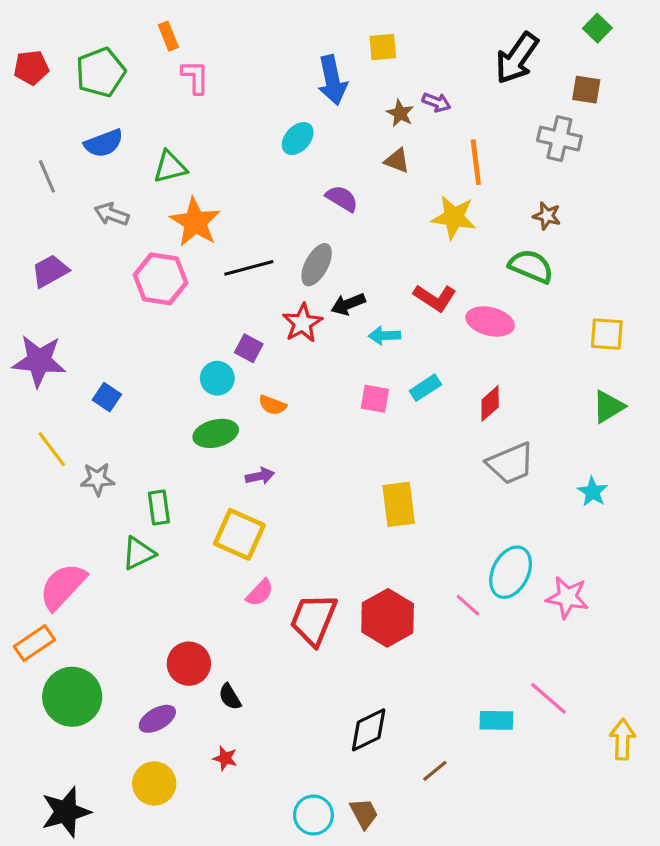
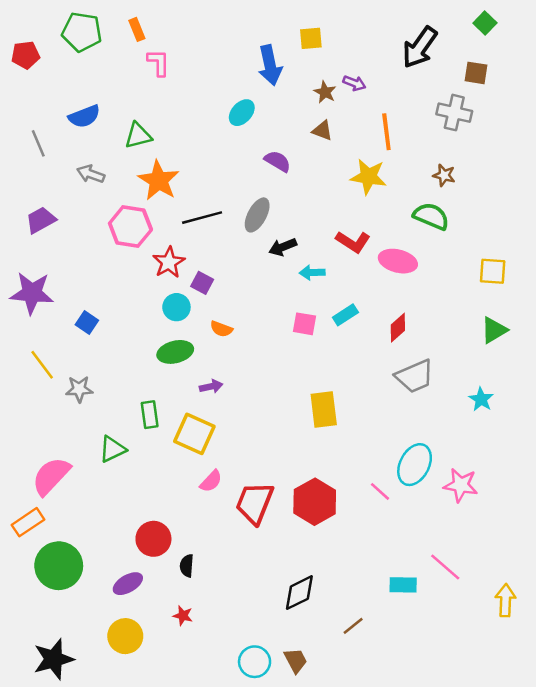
green pentagon: (101, 72) -> (82, 32), moved, turned 30
red star: (302, 323) -> (169, 262), moved
green rectangle: (159, 508) -> (150, 415), moved
black semicircle: (230, 697) -> (187, 566), turned 35

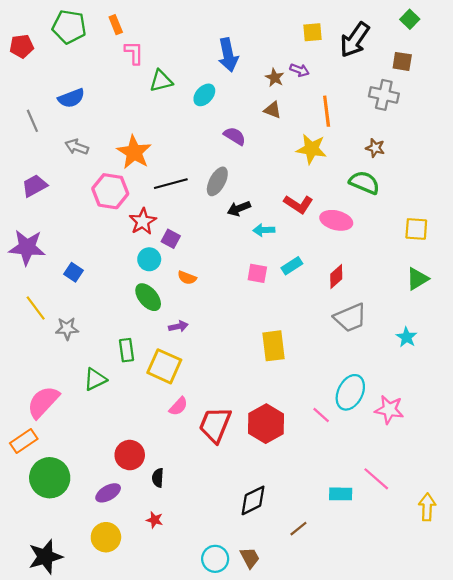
yellow square: (311, 38) -> (312, 32), moved
green triangle: (138, 136) -> (161, 81), moved
green ellipse: (175, 352) -> (148, 297), turned 64

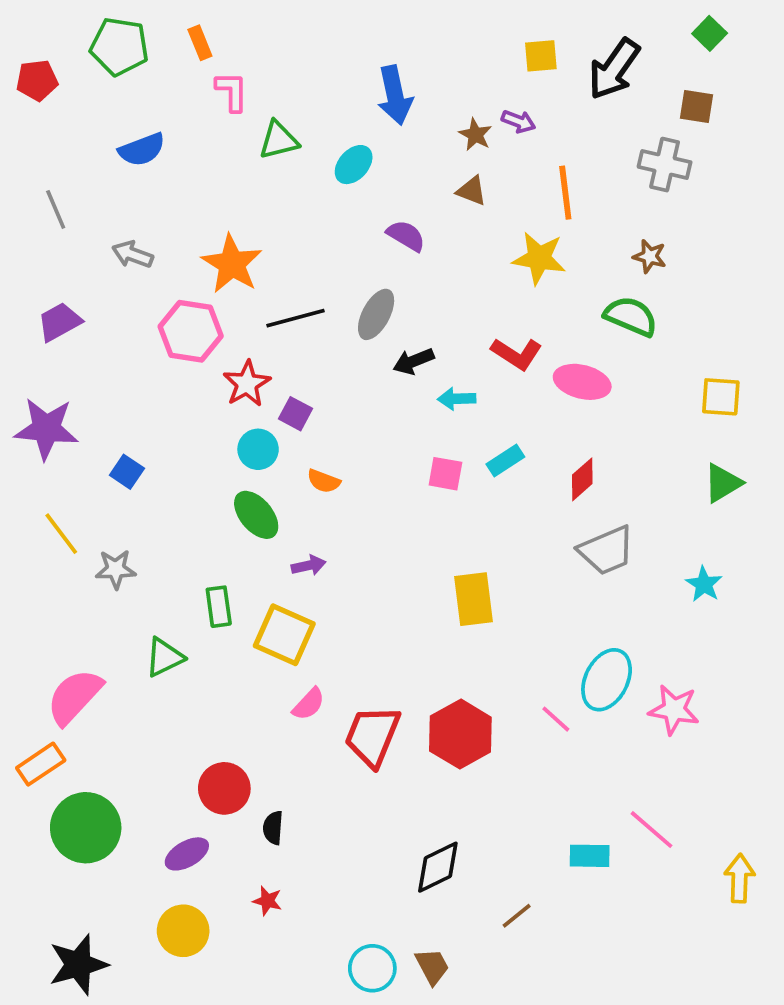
blue semicircle: (71, 98) -> (142, 150), moved

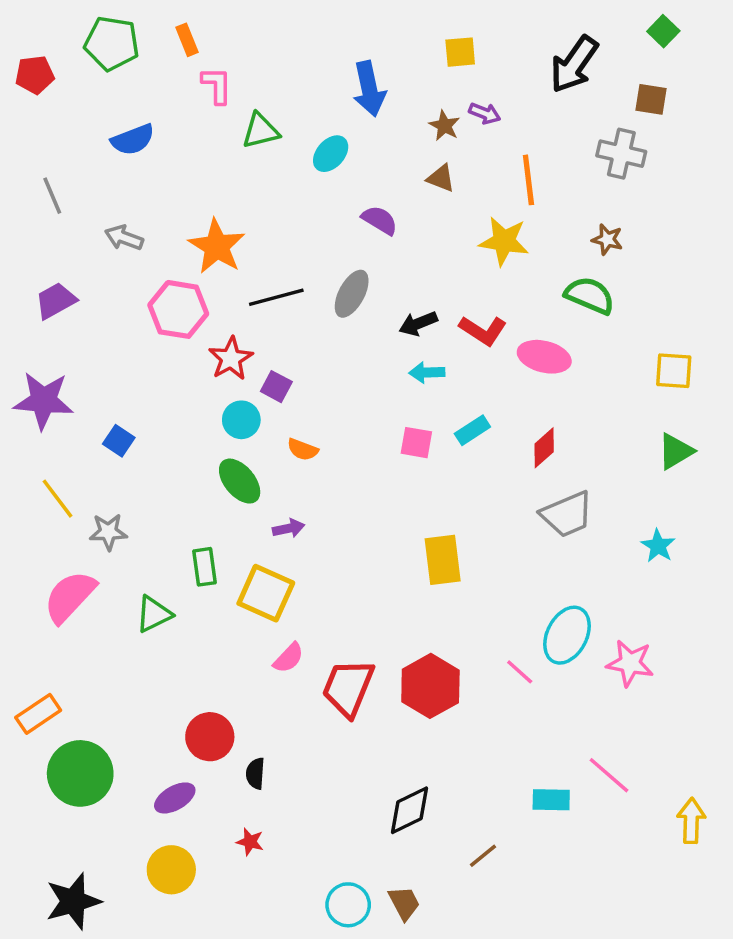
yellow square: (541, 56) -> (460, 52), moved
black arrow: (414, 361) -> (418, 323), moved
pink semicircle: (74, 697) -> (70, 597), moved

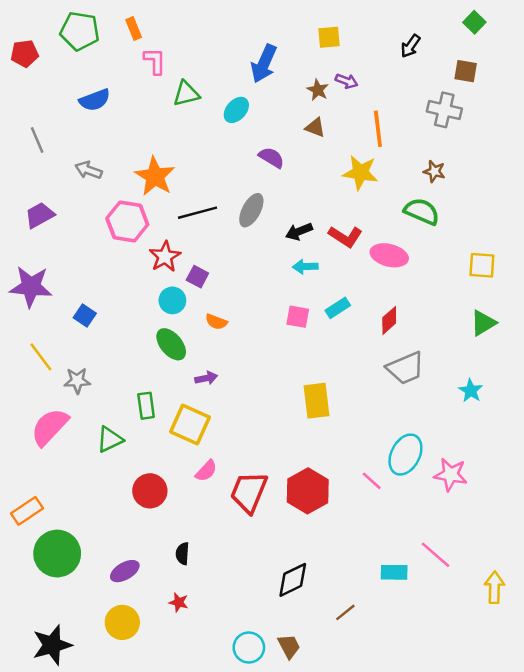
black arrow: (574, 64) -> (410, 46), size x0.6
blue arrow: (369, 89) -> (264, 64), turned 36
red circle: (210, 737) -> (150, 491), moved

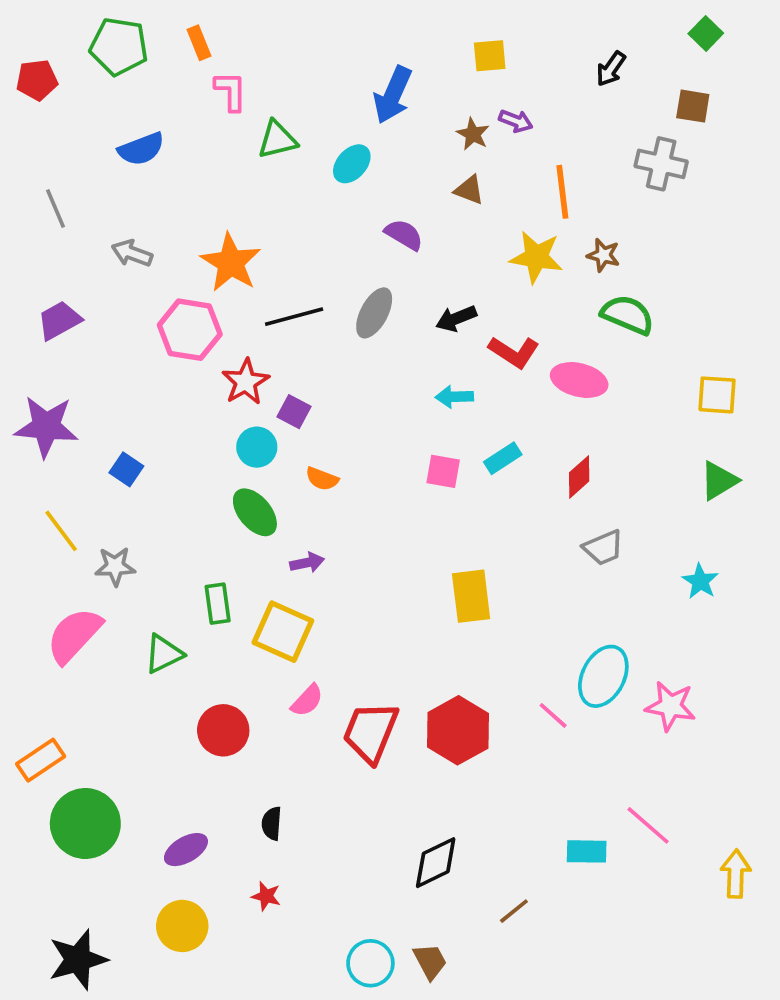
brown star: (434, 171) -> (603, 255), moved
black arrow: (299, 231) -> (456, 319), moved
gray trapezoid: (405, 368) -> (603, 548), size x0.7

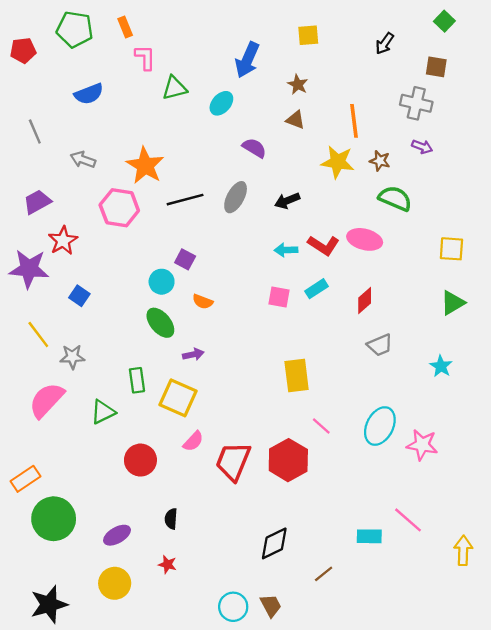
purple arrow: (516, 121) -> (422, 147), moved
red L-shape: (514, 352) -> (324, 245), moved
red star: (246, 382) -> (63, 241), moved
pink line: (553, 715) -> (321, 426), moved

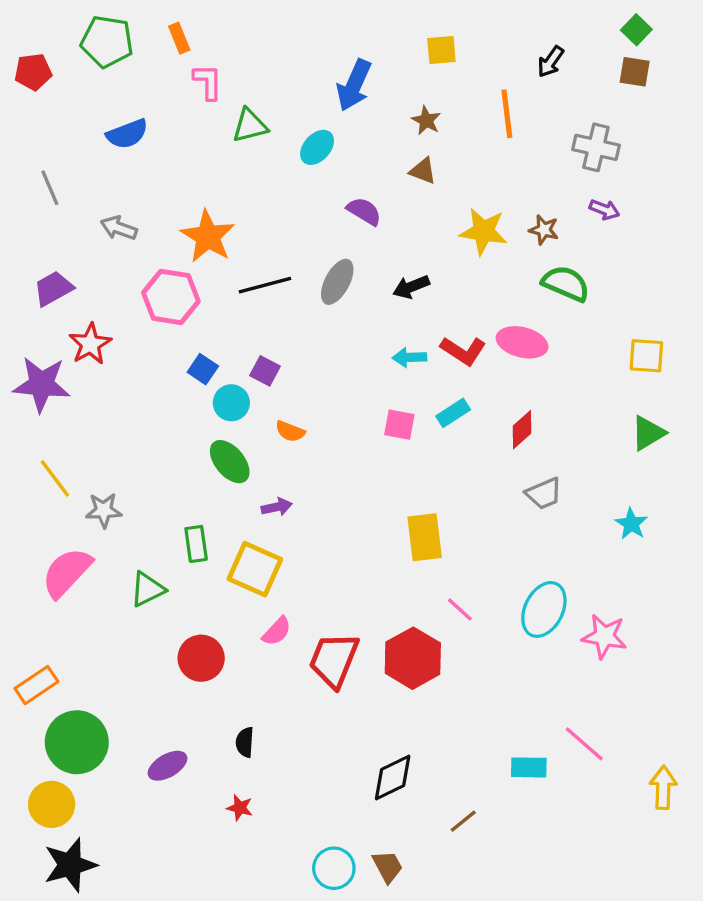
brown square: (436, 67) -> (635, 72), moved
orange line: (354, 121) -> (507, 114), moved
blue square: (79, 296) -> (203, 369), moved
yellow circle: (115, 583) -> (52, 804), moved

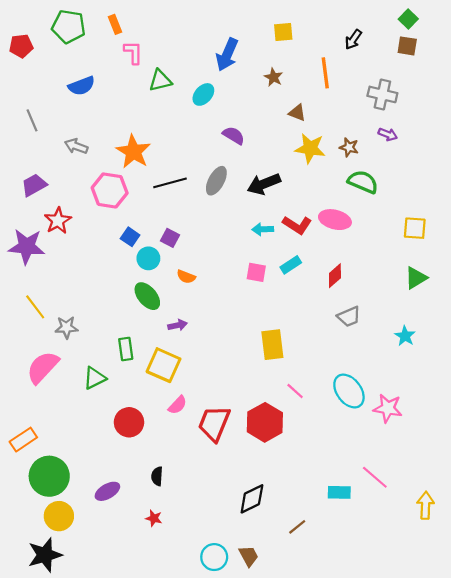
brown triangle: (423, 171) -> (297, 113), moved
black arrow: (411, 287) -> (264, 184), size x1.4
cyan ellipse: (544, 609) -> (349, 391), turned -64
yellow circle: (52, 804) -> (59, 516), moved

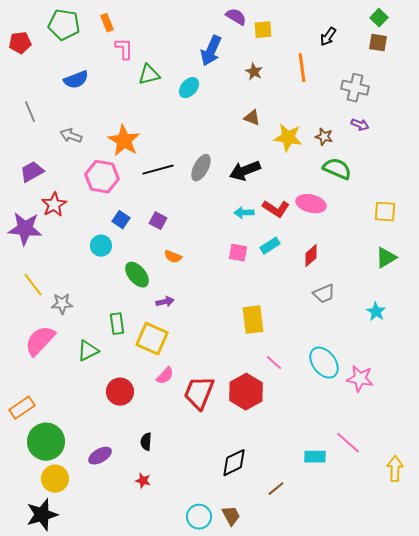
brown triangle: (297, 113) -> (252, 118), moved
purple semicircle: (234, 135) -> (236, 17), moved
cyan circle: (148, 258) -> (101, 246), moved

